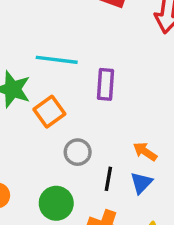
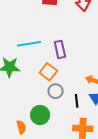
orange square: (49, 112) -> (48, 72), moved
green circle: (56, 203) -> (40, 115), moved

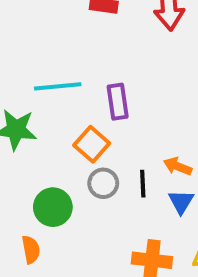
black line: (77, 101) -> (143, 184), moved
green circle: (40, 115) -> (53, 207), moved

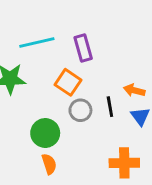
orange semicircle: (31, 250) -> (49, 164), moved

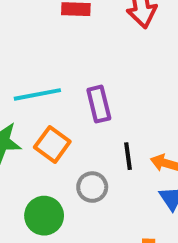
orange square: (68, 82) -> (52, 144), moved
black line: (110, 107) -> (128, 156), moved

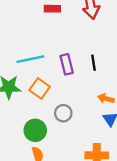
black line: (128, 156) -> (93, 63), moved

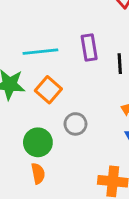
purple rectangle: (67, 64) -> (89, 48), moved

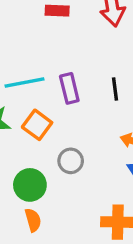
purple rectangle: (89, 48) -> (69, 88), moved

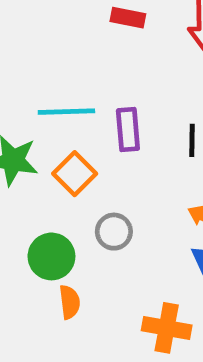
orange semicircle: (33, 220) -> (70, 302), moved

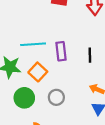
green circle: (51, 256) -> (24, 98), moved

